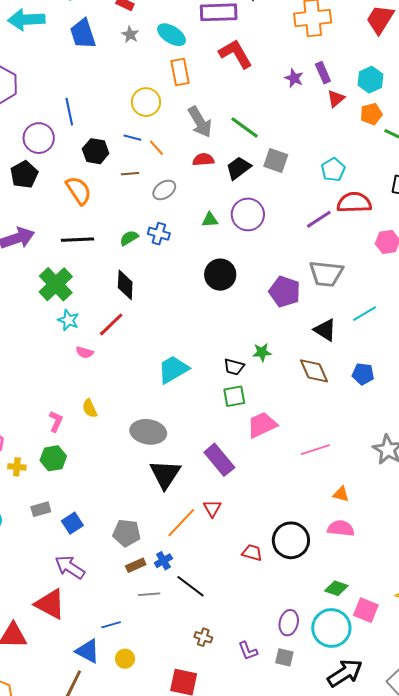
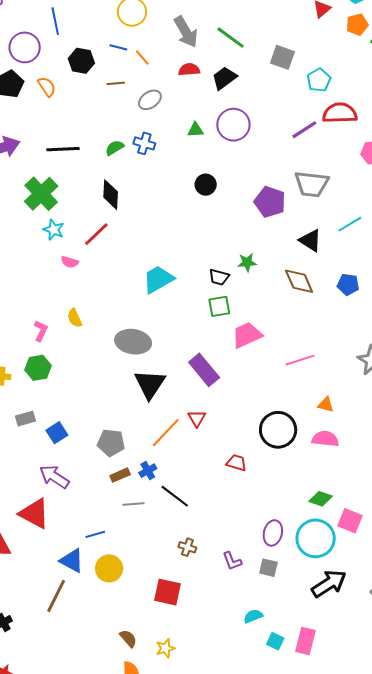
gray square: (276, 161) -> (282, 57), moved
orange semicircle: (79, 190) -> (47, 87), moved, size x0.7
black circle: (220, 275) -> (206, 185), size x0.7
black circle: (291, 540) -> (278, 430), moved
yellow circle: (125, 659) -> (109, 568), size x1.4

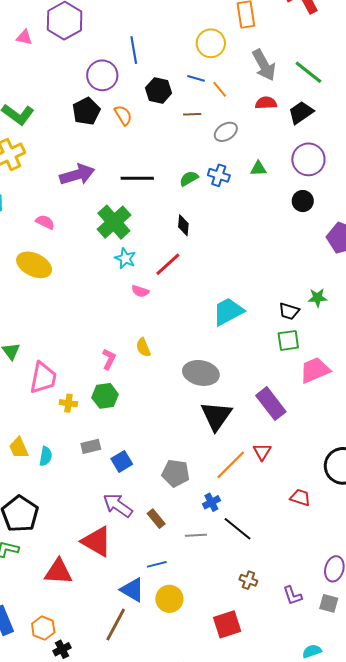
green triangle: (195, 130) -> (258, 169), moved
black circle: (206, 185) -> (303, 201), moved
black diamond: (111, 195) -> (183, 225), size x0.7
brown rectangle: (120, 475) -> (156, 519), moved, turned 72
red square: (168, 592) -> (227, 624), turned -32

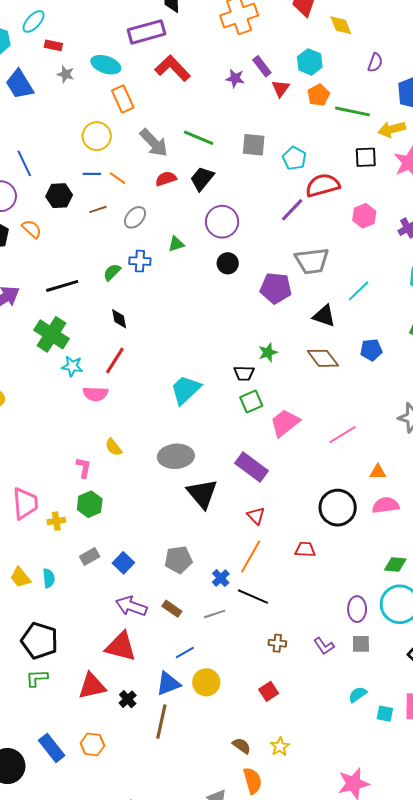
pink semicircle: (140, 291) -> (95, 394), size x1.4
orange line: (231, 465) -> (251, 557), moved
blue triangle: (132, 590) -> (168, 684), turned -36
red square: (227, 624) -> (269, 691), size x0.7
black cross: (62, 649) -> (128, 699), moved

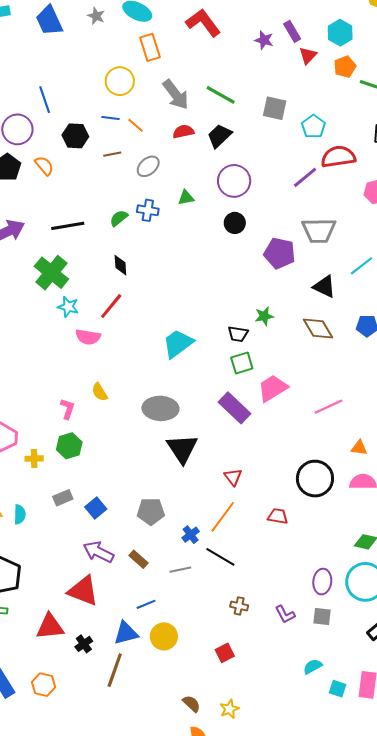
purple rectangle: (252, 467) -> (234, 408), moved

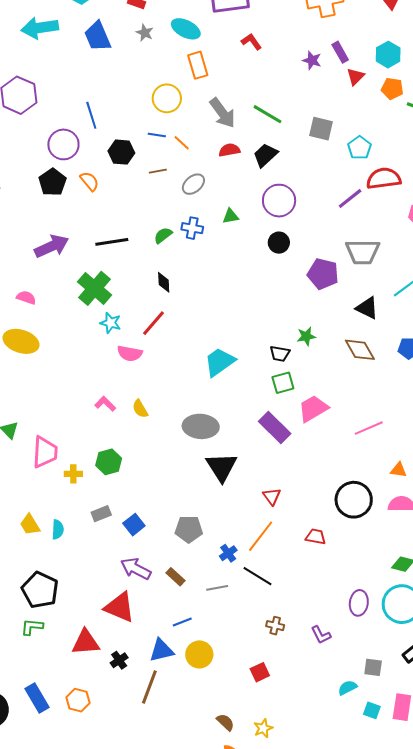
red L-shape: (203, 23) -> (251, 42), size x0.6
orange pentagon: (345, 67) -> (392, 89), turned 30
pink L-shape: (67, 409) -> (105, 404), moved, turned -65
gray square: (322, 617) -> (373, 667), moved

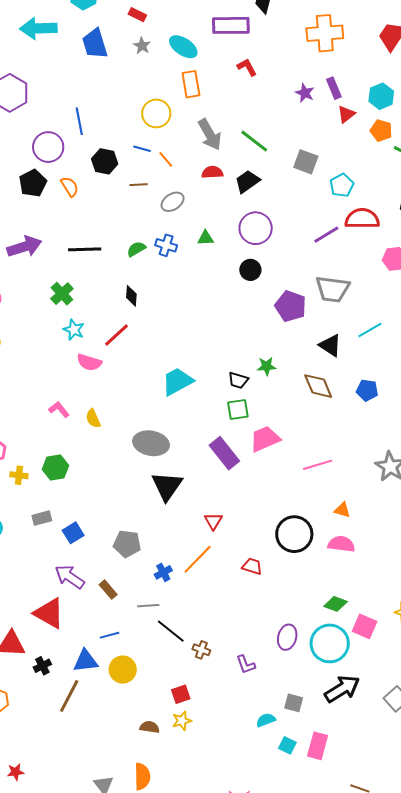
green cross: (94, 288) -> (62, 294), size x0.7
black line: (258, 576) -> (171, 631), moved
brown semicircle: (225, 722) -> (150, 727), moved, turned -42
yellow star: (263, 728) -> (182, 721), moved

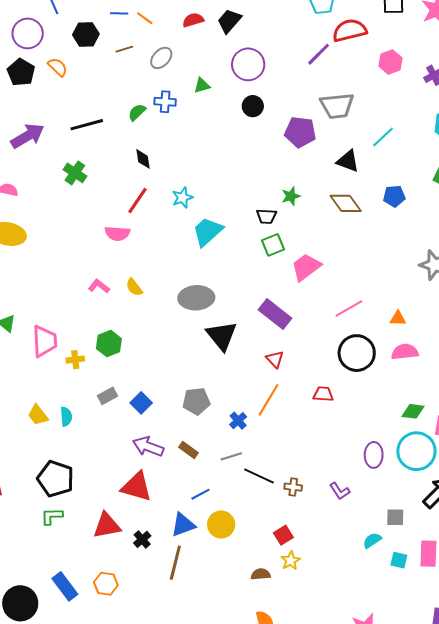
cyan star: (74, 330) -> (183, 198), moved, turned -30
purple rectangle: (224, 453) -> (275, 314), moved
pink line: (318, 465) -> (349, 309), moved

